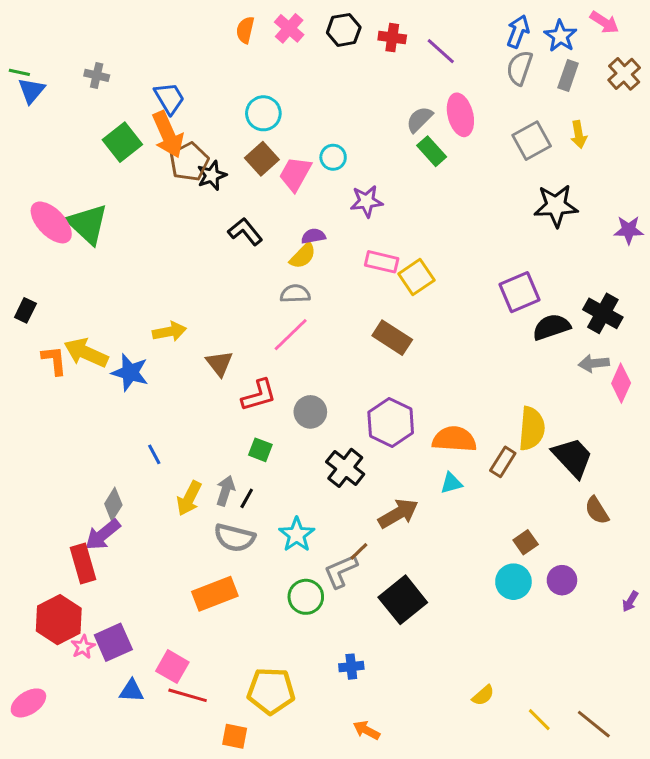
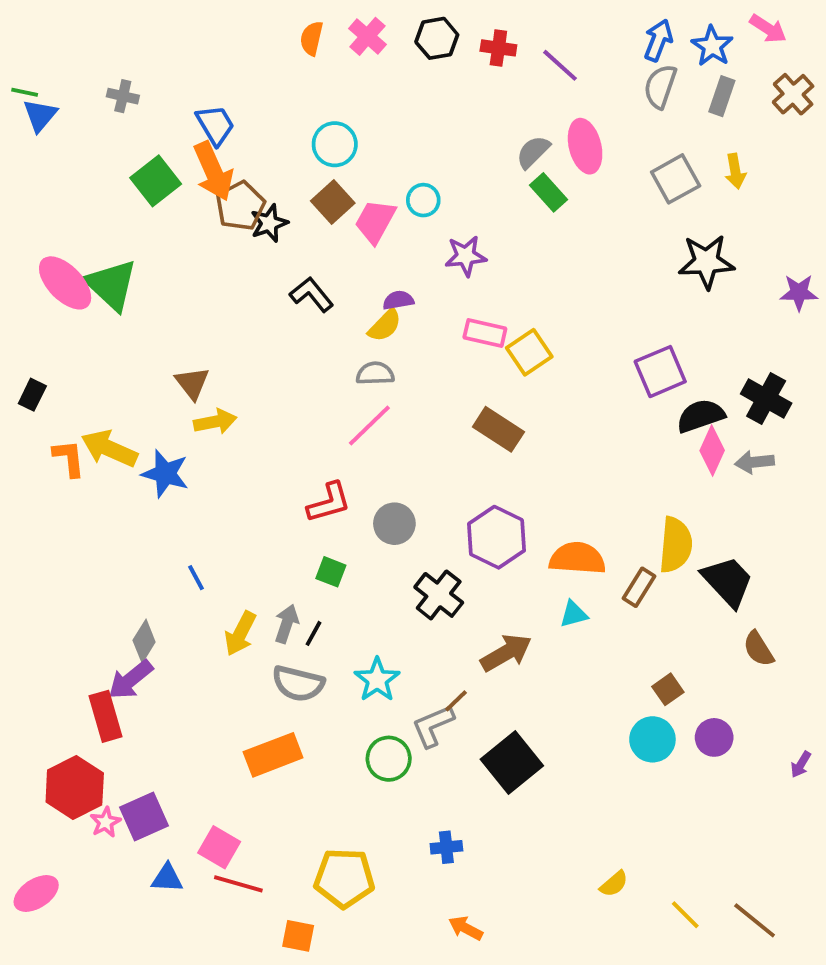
brown triangle: (219, 363) -> (192, 383), moved
pink diamond: (621, 383) -> (712, 450), moved

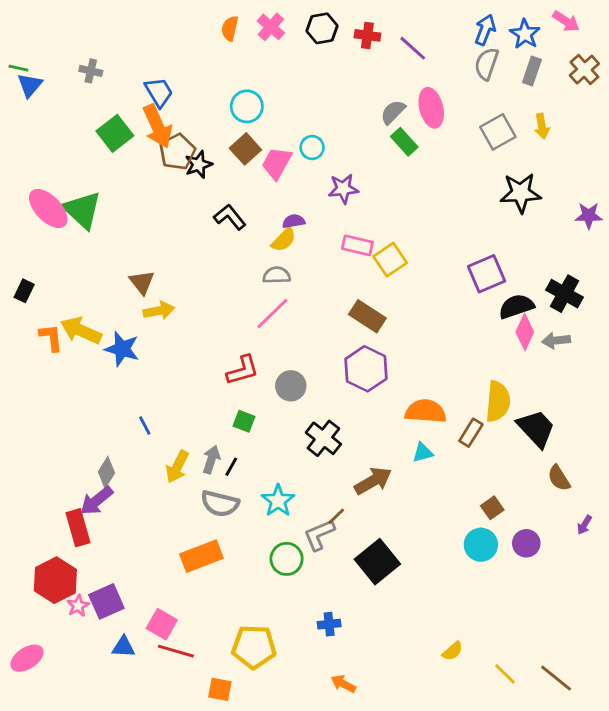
purple hexagon: (496, 537) -> (366, 369), moved
purple arrow: (801, 764) -> (584, 525), moved

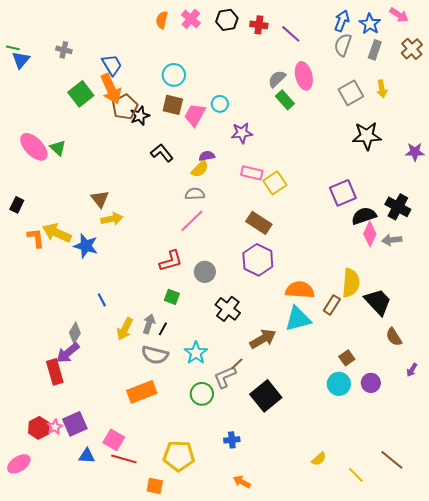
brown square: (245, 149) -> (173, 105), turned -35
green triangle: (82, 210) -> (58, 148), size x0.6
cyan triangle: (423, 452) -> (298, 319), size x1.8
red hexagon: (55, 580) -> (39, 428), moved, size x0.7
brown line: (556, 678) -> (392, 460), moved

